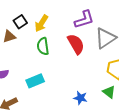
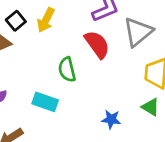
green semicircle: (43, 46) -> (67, 70), moved
cyan rectangle: (35, 81) -> (45, 102), turned 48

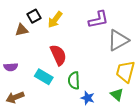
red semicircle: (97, 44) -> (58, 55), moved
green semicircle: (67, 70) -> (74, 80), moved

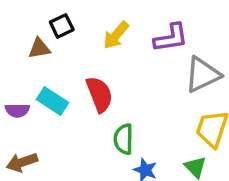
yellow arrow: (55, 20) -> (116, 35), moved
cyan rectangle: (44, 77) -> (52, 101), moved

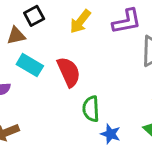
cyan rectangle: (52, 101) -> (30, 65), moved

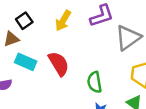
green semicircle: (91, 109) -> (95, 82), moved

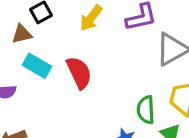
green semicircle: (95, 82) -> (146, 110), moved

